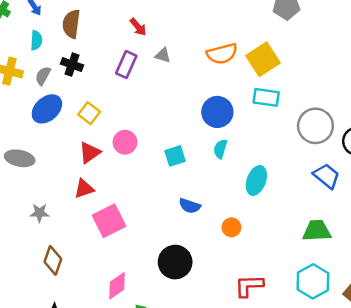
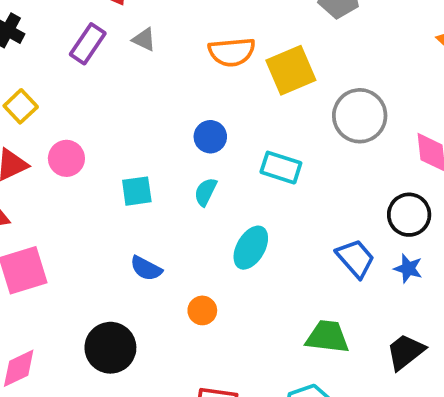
cyan rectangle: (266, 97) -> (281, 168), moved
blue circle: (217, 112) -> (210, 137), size x0.7
gray circle: (315, 126) -> (360, 116), moved

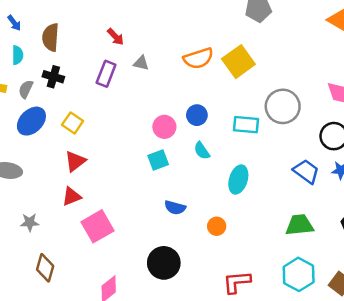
gray circle: (360, 116) -> (283, 106), moved
pink circle: (66, 158) -> (164, 127), moved
cyan semicircle: (205, 192) -> (202, 151), turned -48

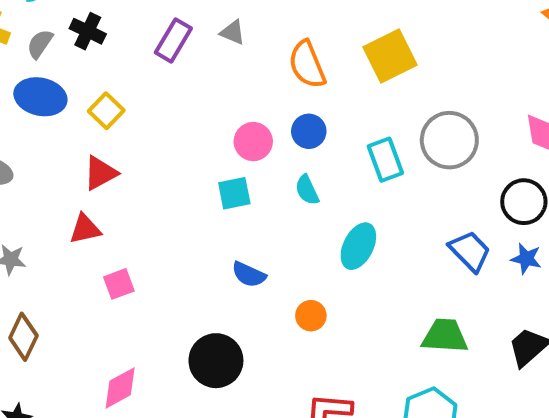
orange semicircle: (198, 58) -> (307, 65), moved, turned 76
blue ellipse: (31, 121) -> (40, 97), turned 48
cyan rectangle: (246, 125) -> (385, 160), turned 55
pink square: (97, 226) -> (119, 284), size x0.6

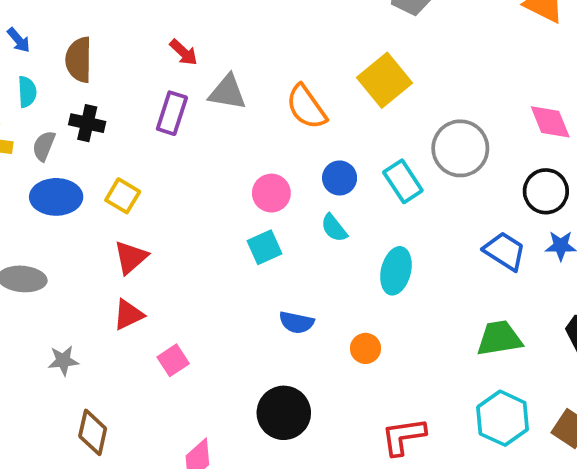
gray triangle: (233, 32) -> (227, 92), size x1.5
blue circle: (309, 131) -> (340, 178), moved

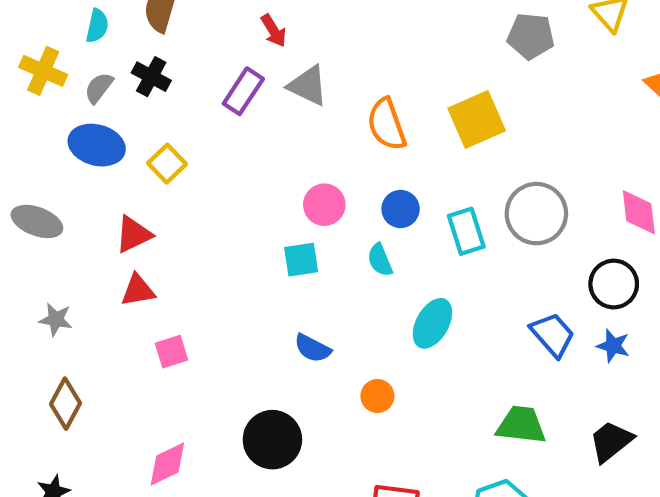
red triangle: (131, 257) -> (133, 234), moved

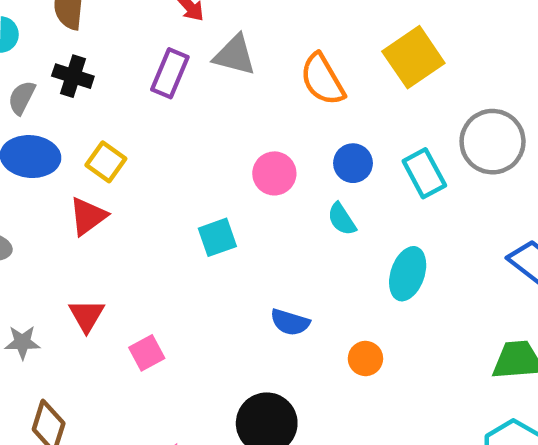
red triangle: (133, 234) -> (88, 216), moved
cyan square: (301, 260) -> (217, 237), moved
red triangle: (138, 290) -> (87, 316), moved, turned -39

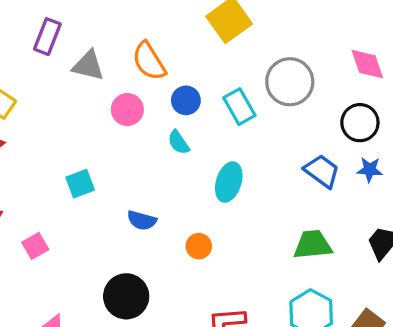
gray triangle: (235, 55) -> (88, 66), moved
orange semicircle: (322, 79) -> (149, 61), moved
cyan square: (217, 237) -> (80, 184), moved

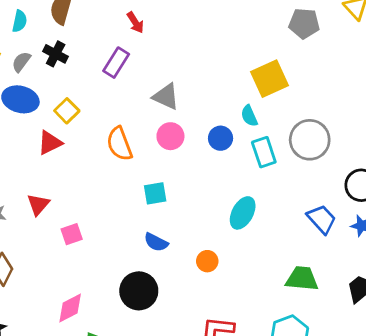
orange semicircle: (149, 61) -> (119, 144), moved
gray triangle: (88, 66) -> (166, 97), moved
cyan semicircle: (179, 142) -> (249, 116), moved
cyan square: (80, 184) -> (155, 193), moved
blue semicircle: (142, 220) -> (156, 242), moved

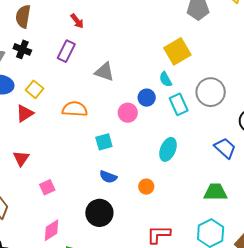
pink circle: (170, 136) -> (128, 113), moved
orange semicircle: (119, 144) -> (75, 109), turned 120
pink square: (72, 234) -> (47, 187), moved

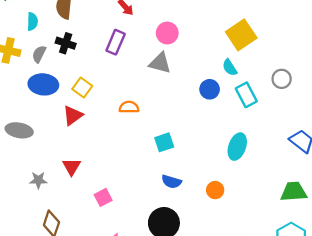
gray circle: (211, 92) -> (282, 79), size x0.6
orange semicircle: (75, 109) -> (129, 107), size x0.7
pink circle: (128, 113) -> (167, 33), moved

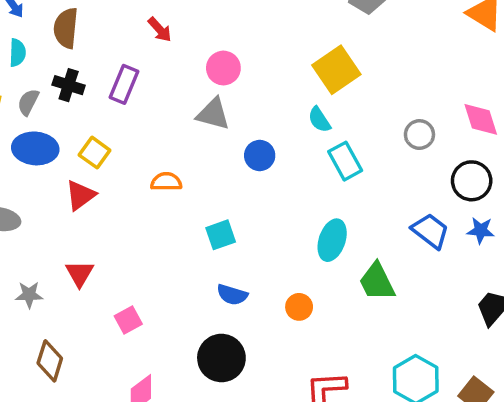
purple rectangle: (116, 42) -> (124, 84), moved
gray circle: (282, 79) -> (419, 135), moved
blue circle: (210, 89) -> (260, 155), moved
green trapezoid: (294, 192) -> (377, 282), moved, turned -112

